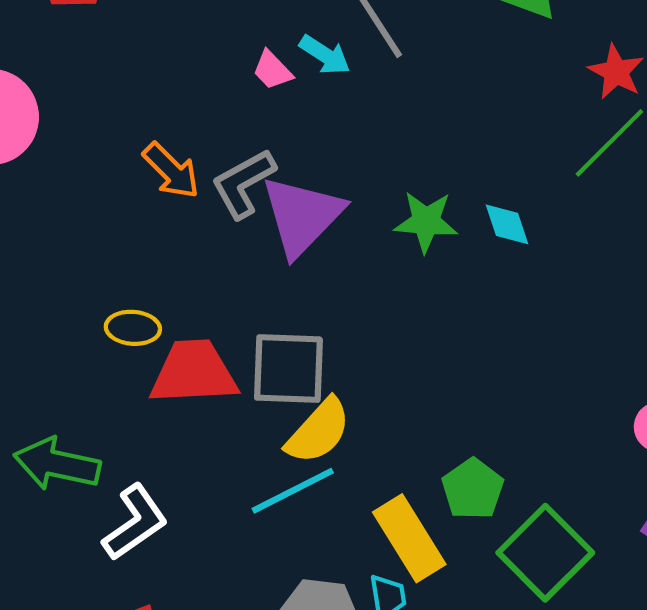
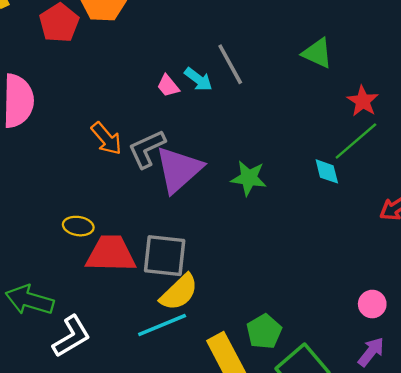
cyan diamond: (507, 224) -> (327, 171), moved

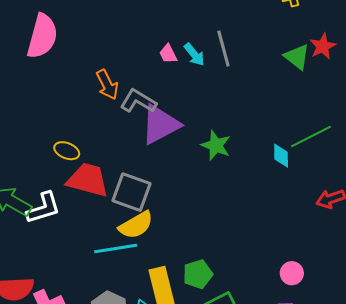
red star: (363, 101) -> (323, 46), moved
gray L-shape: (147, 149) -> (138, 101), turned 42
white L-shape: (71, 336) -> (43, 208), moved

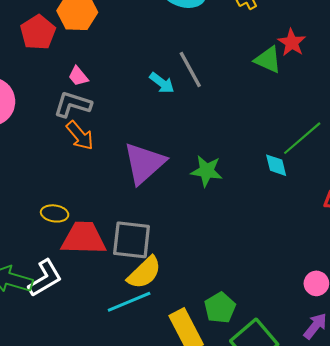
pink trapezoid: (168, 54) -> (78, 76), moved
gray L-shape: (138, 101) -> (73, 104), moved

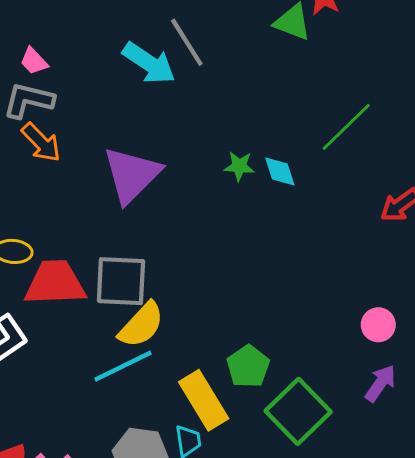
cyan arrow: (162, 83) -> (149, 63), size x1.5
cyan diamond: (276, 165) -> (280, 171), moved
green star: (207, 171) -> (239, 166), moved, size x0.7

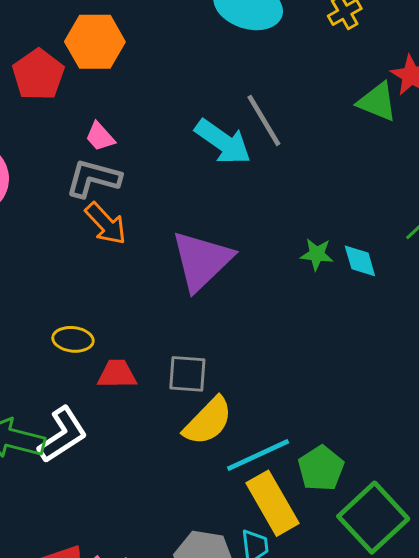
gray square: (121, 281) -> (187, 374), size x0.7
red trapezoid: (55, 283) -> (117, 374), size x0.6
cyan line: (123, 366) -> (258, 455), moved

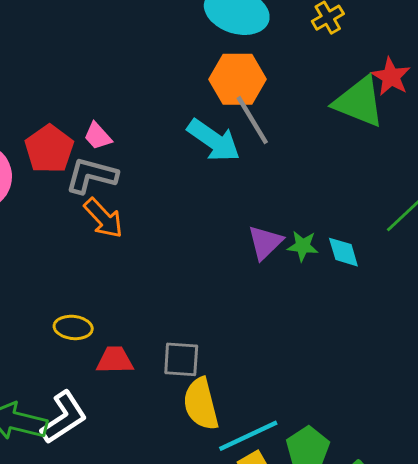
orange hexagon: (95, 42) -> (237, 79), moved
red pentagon: (38, 75) -> (49, 149), moved
green triangle: (377, 102) -> (359, 102), size x1.4
purple triangle: (202, 261) -> (265, 242), moved, size x0.6
yellow semicircle: (208, 421) -> (201, 404), turned 122

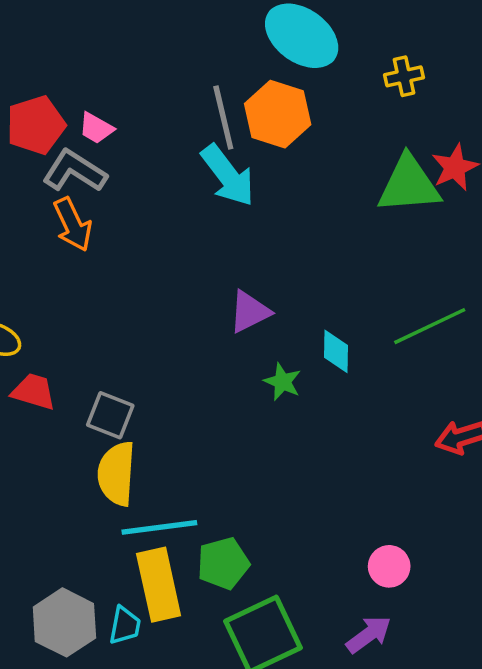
green triangle: (359, 102) -> (409, 185), turned -44
gray line: (252, 120) -> (223, 117), moved
pink trapezoid: (98, 136) -> (96, 128), turned -36
green star: (303, 246) -> (282, 382), moved

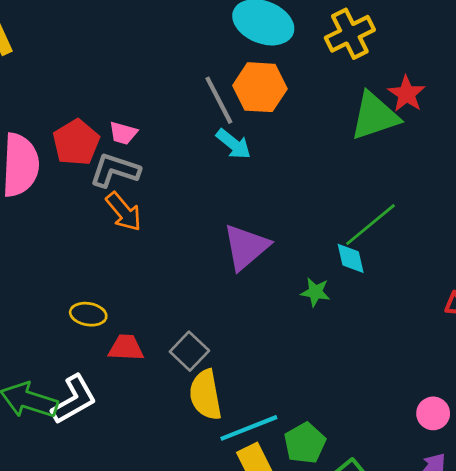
yellow cross: (404, 76) -> (350, 34), size x1.6
cyan arrow: (228, 175) -> (234, 144), size x0.7
purple triangle: (250, 312) -> (246, 247), moved, size x1.4
green line: (430, 326) -> (370, 225), moved
gray square: (110, 415) -> (189, 351), turned 36

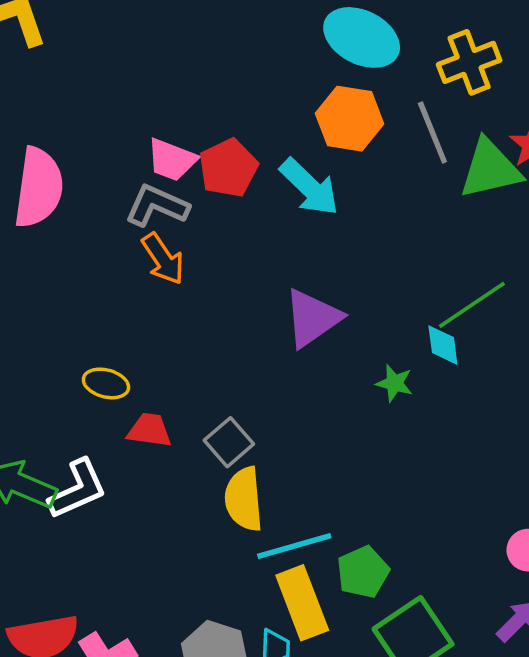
gray line: (219, 100) -> (432, 133), moved
pink trapezoid: (123, 133) -> (172, 160), size x1.4
red pentagon: (76, 142) -> (228, 168), moved
cyan arrow: (234, 144) -> (309, 187), size x1.4

